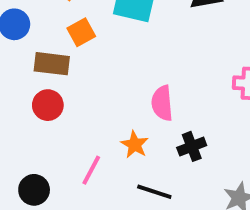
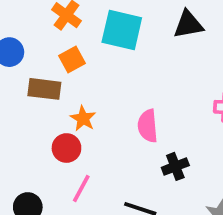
red circle: (48, 105) -> (66, 148), moved
orange star: (135, 145) -> (83, 118), moved

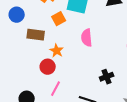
orange square: (72, 59) -> (59, 19), moved
pink semicircle: (148, 126) -> (87, 38), moved

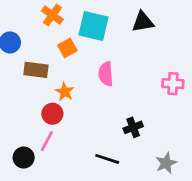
pink line: (56, 89) -> (47, 141), moved

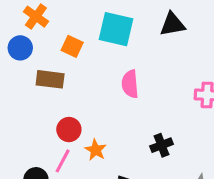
orange cross: (52, 15) -> (36, 17), moved
orange square: (67, 48) -> (72, 46), moved, turned -36
orange star: (65, 92) -> (96, 150), moved

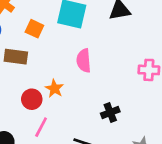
orange star: (96, 150) -> (54, 89), moved
pink line: (63, 161) -> (41, 127), moved

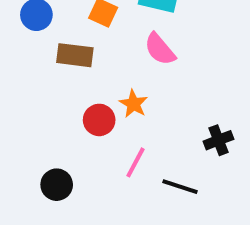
pink semicircle: (84, 61) -> (160, 49), moved, turned -35
pink line: (41, 127) -> (136, 162), moved

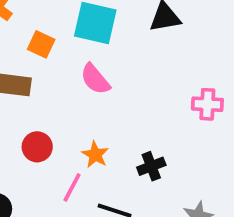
orange star: (134, 104) -> (95, 155), moved

